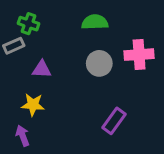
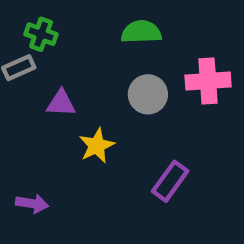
yellow star: (33, 105) -> (97, 146), moved, turned -30
purple arrow: (23, 136) -> (32, 204), turned 120

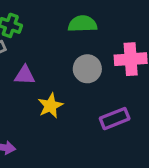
purple rectangle: (170, 181) -> (115, 119), moved, turned 32

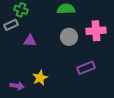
yellow star: (50, 106) -> (40, 78), moved

